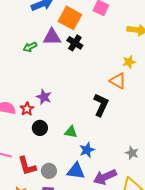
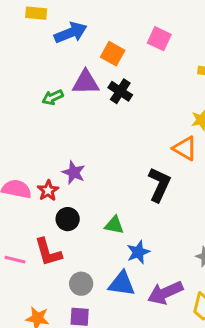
orange square: (70, 18) -> (113, 54), size x0.7
red L-shape: (27, 166) -> (48, 252), moved

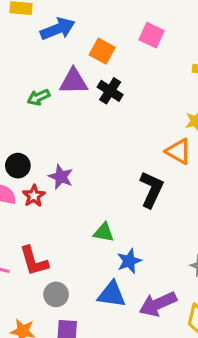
black circle: (68, 219) -> (18, 166), moved
gray circle: (81, 284) -> (56, 294), moved

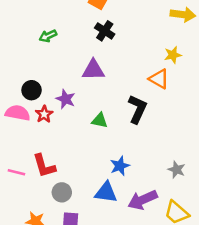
purple triangle: (74, 81) -> (93, 70), moved
green triangle: (104, 232) -> (100, 120), moved

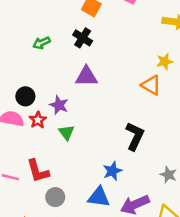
black cross: (105, 31) -> (83, 38), moved
black L-shape: (137, 109) -> (135, 136), moved
green triangle: (100, 120) -> (66, 132), moved, turned 42

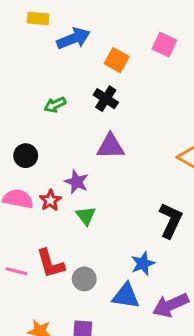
black circle: (25, 96) -> (26, 156), moved
gray circle: (55, 197) -> (84, 279), moved

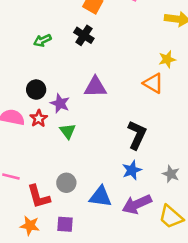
purple triangle: (110, 146) -> (95, 87), moved
black circle: (26, 156) -> (36, 90), moved
red L-shape: (50, 264) -> (39, 197), moved
blue star: (143, 264) -> (132, 170), moved

